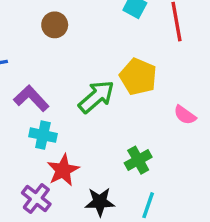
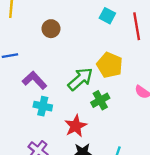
green cross: (138, 160) -> (100, 100), moved
red star: (63, 170) -> (76, 126), moved

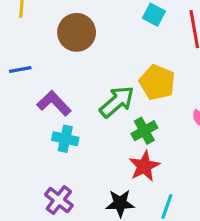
brown circle: (51, 29) -> (77, 32), size x1.5
red star: (76, 126) -> (144, 166), moved

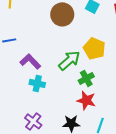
brown circle: (77, 32) -> (62, 14), moved
red star: (144, 166) -> (86, 100), turned -30

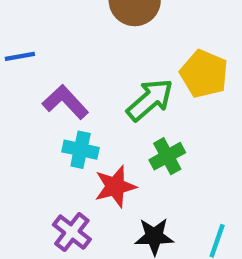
green cross: (86, 78) -> (167, 156), moved
red star: (86, 100) -> (115, 187), moved, turned -30

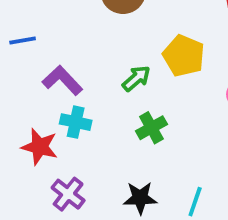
green arrow: (150, 100) -> (136, 78), size x0.7
red star: (115, 187) -> (40, 147), moved, turned 30

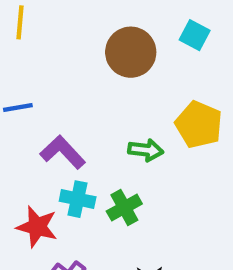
green arrow: (136, 78) -> (146, 150), turned 48
green cross: (151, 128) -> (124, 208), moved

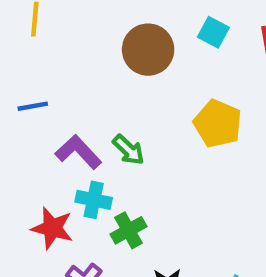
green arrow: (146, 150) -> (128, 150), moved, turned 36
green cross: (124, 208) -> (128, 230), moved

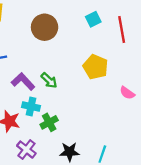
cyan square: (213, 32) -> (93, 19), turned 35
brown circle: (148, 50) -> (45, 27), moved

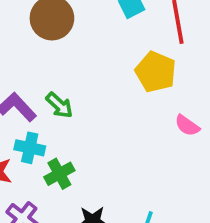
yellow pentagon: (96, 67) -> (156, 72), moved

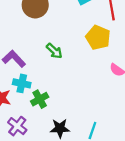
green arrow: (59, 105) -> (54, 51), moved

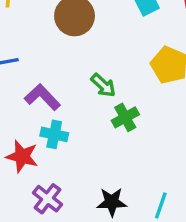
green cross: (40, 99) -> (125, 117), moved

